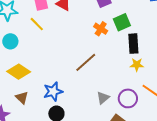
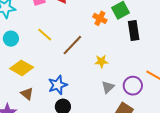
yellow line: (37, 24) -> (45, 35), moved
brown line: (86, 62) -> (72, 45), moved
yellow star: (137, 65) -> (101, 61), moved

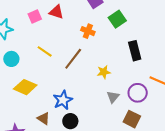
orange cross: (100, 18) -> (88, 31), moved
black rectangle: (134, 30) -> (135, 51), moved
brown triangle: (27, 94) -> (44, 118), moved

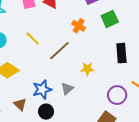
gray triangle: (113, 97) -> (67, 89), moved

